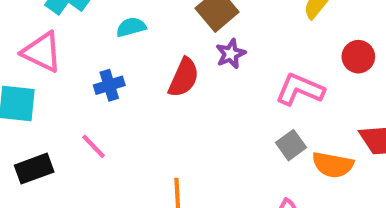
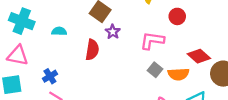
cyan semicircle: (131, 27) -> (59, 31), turned 32
blue cross: (109, 85) -> (50, 76), moved

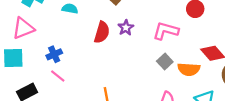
purple star: (113, 32) -> (126, 28), moved
pink triangle: (18, 55) -> (23, 28), turned -40

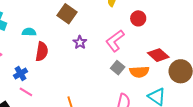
pink L-shape: (166, 31) -> (115, 41), turned -45
red semicircle: (102, 32) -> (42, 51), moved

